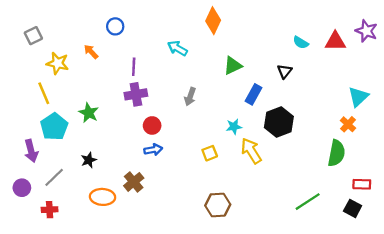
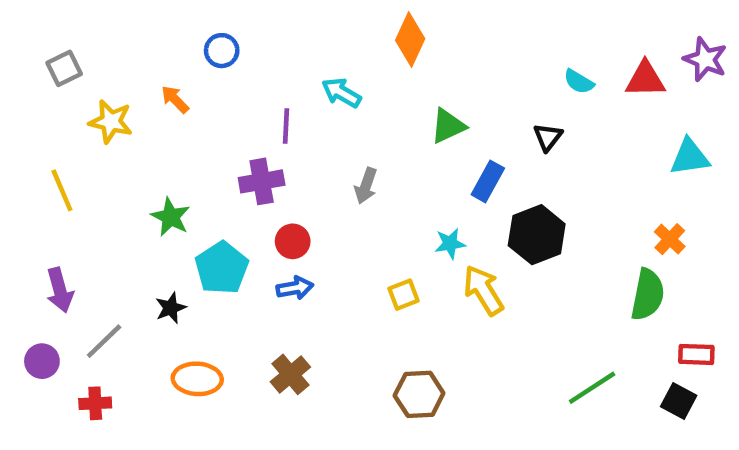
purple line: (134, 67) -> (286, 126), moved
yellow line: (44, 93) -> (62, 190), moved
cyan triangle: (358, 97) -> (690, 157), moved, turned 35
cyan pentagon: (54, 127) -> (222, 268), moved
brown cross: (134, 182) -> (290, 374), moved

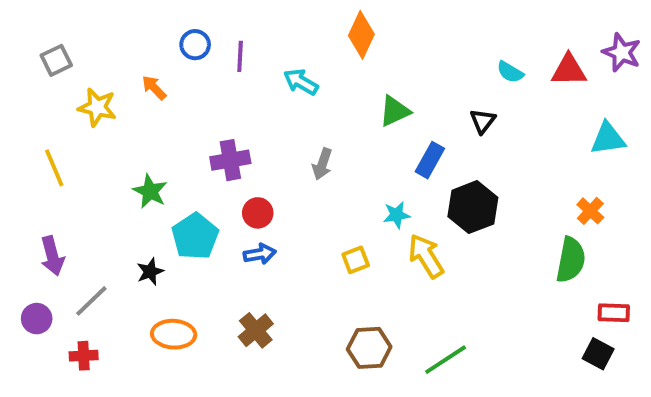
purple line: (286, 126) -> (240, 56), moved
green line: (592, 388) -> (446, 360), moved

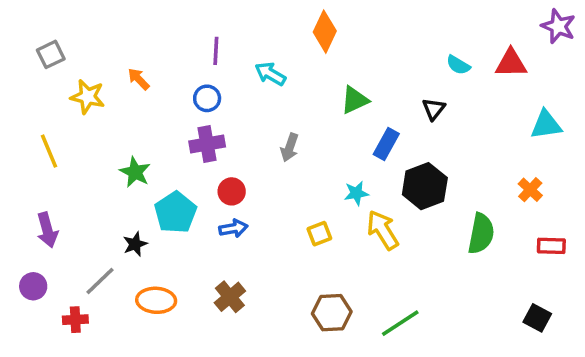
blue circle: (195, 45) -> (207, 98), moved
purple star: (622, 52) -> (558, 26), moved
green semicircle: (571, 260) -> (481, 234), moved
gray line: (91, 301) -> (100, 281), moved
red rectangle: (614, 313) -> (551, 246), moved

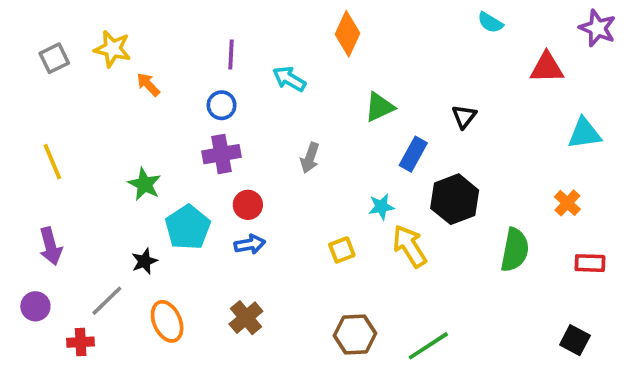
cyan semicircle: (458, 65) -> (490, 23), moved
yellow star: (88, 97) -> (113, 49), moved
orange ellipse: (156, 300) -> (167, 321), turned 63

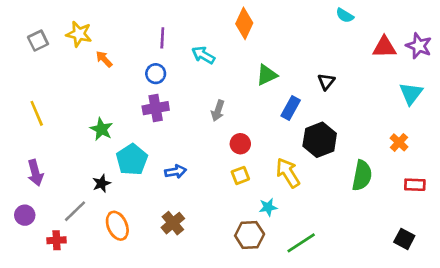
purple star: (597, 28) -> (419, 46), moved
cyan triangle: (584, 133) -> (411, 93), turned -45
red circle: (248, 205) -> (240, 144), moved
cyan star: (381, 207) -> (268, 207), moved

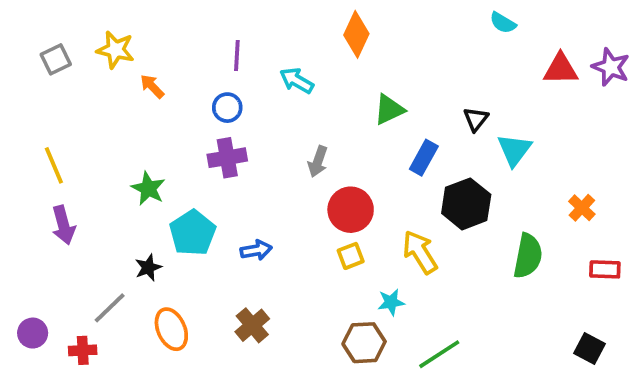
cyan triangle: (411, 93) -> (514, 150), moved
red circle: (240, 144) -> (351, 210), size x1.5
purple arrow: (35, 173) -> (63, 225), moved
purple circle: (25, 215) -> (33, 333), moved

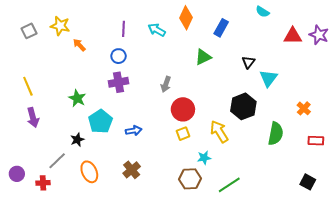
cyan arrow: (297, 81) -> (157, 30), moved
blue rectangle: (424, 158) -> (221, 28), moved

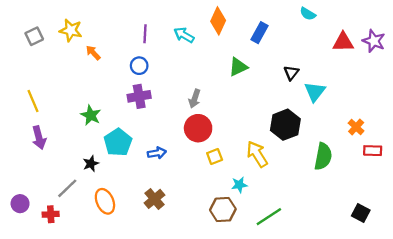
red circle: (183, 109) -> (198, 128), moved
red rectangle: (316, 141) -> (373, 151), moved

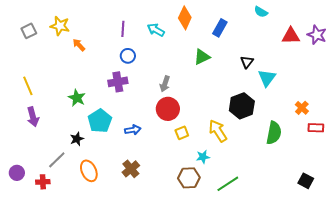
blue circle: (139, 66) -> (128, 56), moved

